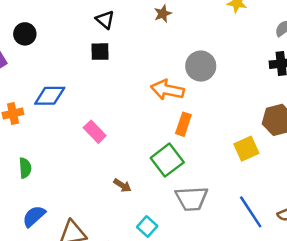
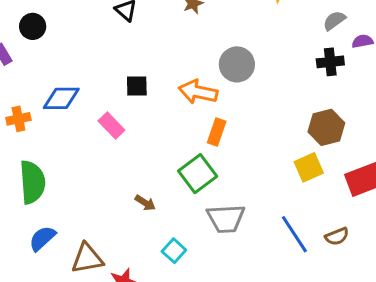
black square: (100, 52) -> (137, 86), moved
pink rectangle: (95, 132) -> (111, 125), moved
yellow square: (246, 149) -> (309, 167), moved
green semicircle: (25, 168) -> (32, 182), size x1.8

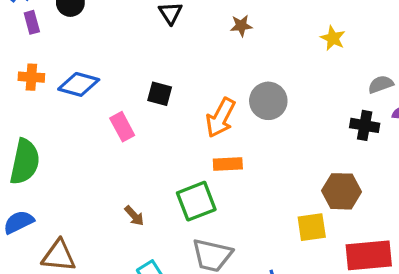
orange arrow: (198, 92) -> (220, 118), turned -90
orange cross: (18, 119) -> (31, 77), moved
orange rectangle: (217, 132) -> (228, 164), turned 52

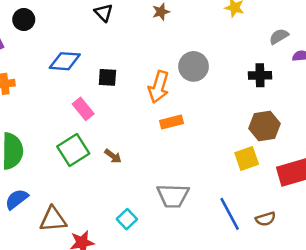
blue diamond: (79, 84) -> (65, 61), moved
black cross: (365, 125) -> (260, 75), moved
green square: (196, 201) -> (73, 150), moved
brown arrow: (134, 216) -> (113, 156), moved

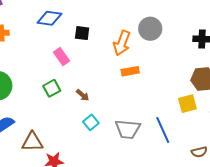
green square: (73, 150) -> (52, 88), size x0.7
blue line: (230, 214) -> (163, 130), moved
cyan square: (127, 219) -> (91, 122), moved

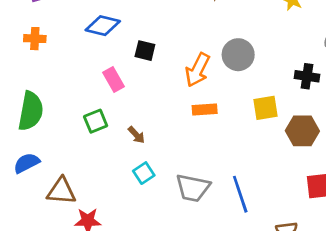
yellow square: (187, 104) -> (265, 108), moved

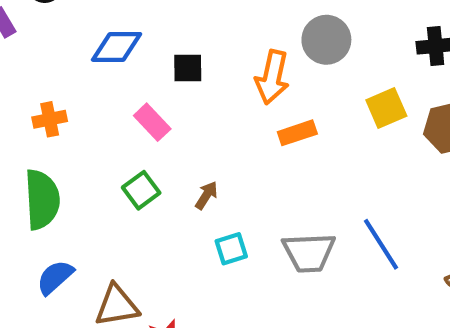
orange cross: (35, 39) -> (50, 119), moved
brown arrow: (136, 135) -> (206, 195), turned -90
cyan square: (144, 173) -> (231, 249), turned 30

